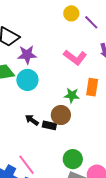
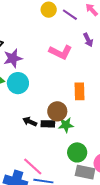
orange rectangle: (92, 87) -> (79, 91), moved
green star: (72, 95) -> (66, 125), moved

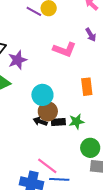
purple line: (70, 15) -> (34, 11), moved
cyan circle: (18, 83) -> (42, 95), moved
brown circle: (57, 111) -> (48, 111), moved

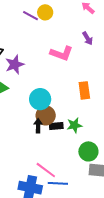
black arrow: (40, 121) -> (38, 126), turned 72

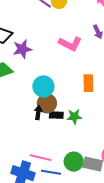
green circle: (88, 151) -> (74, 162), moved
pink line: (46, 170) -> (41, 158), turned -30

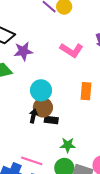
green star: (74, 117) -> (68, 145), moved

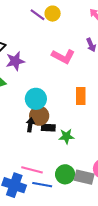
green star: (68, 145) -> (66, 136), moved

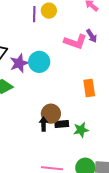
purple line: (38, 15) -> (34, 14), turned 63
pink L-shape: (63, 56) -> (75, 42), moved
cyan circle: (36, 99) -> (39, 62), moved

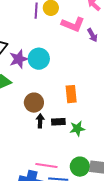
pink L-shape: (75, 42) -> (73, 24), moved
orange rectangle: (89, 88) -> (71, 94), moved
brown circle: (51, 114) -> (34, 103), moved

